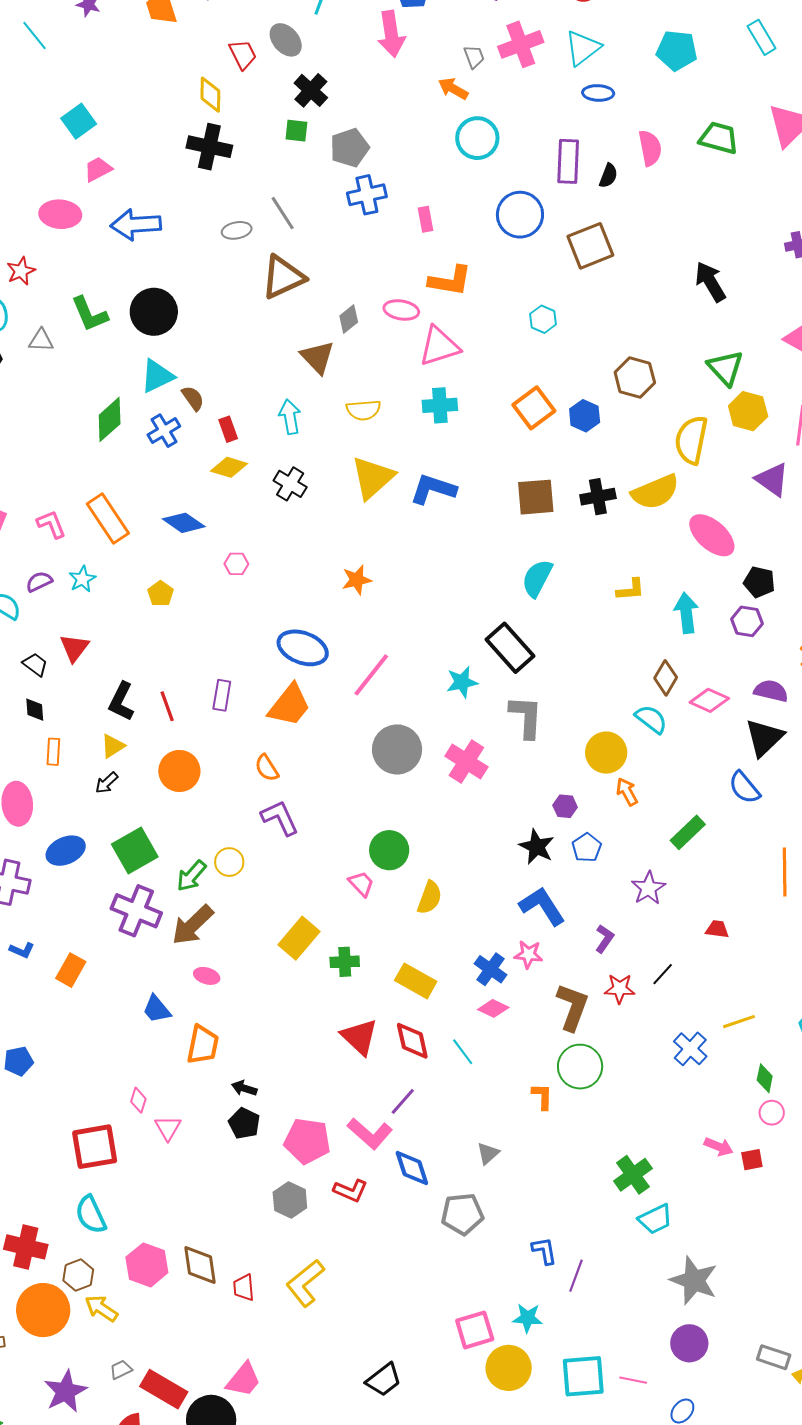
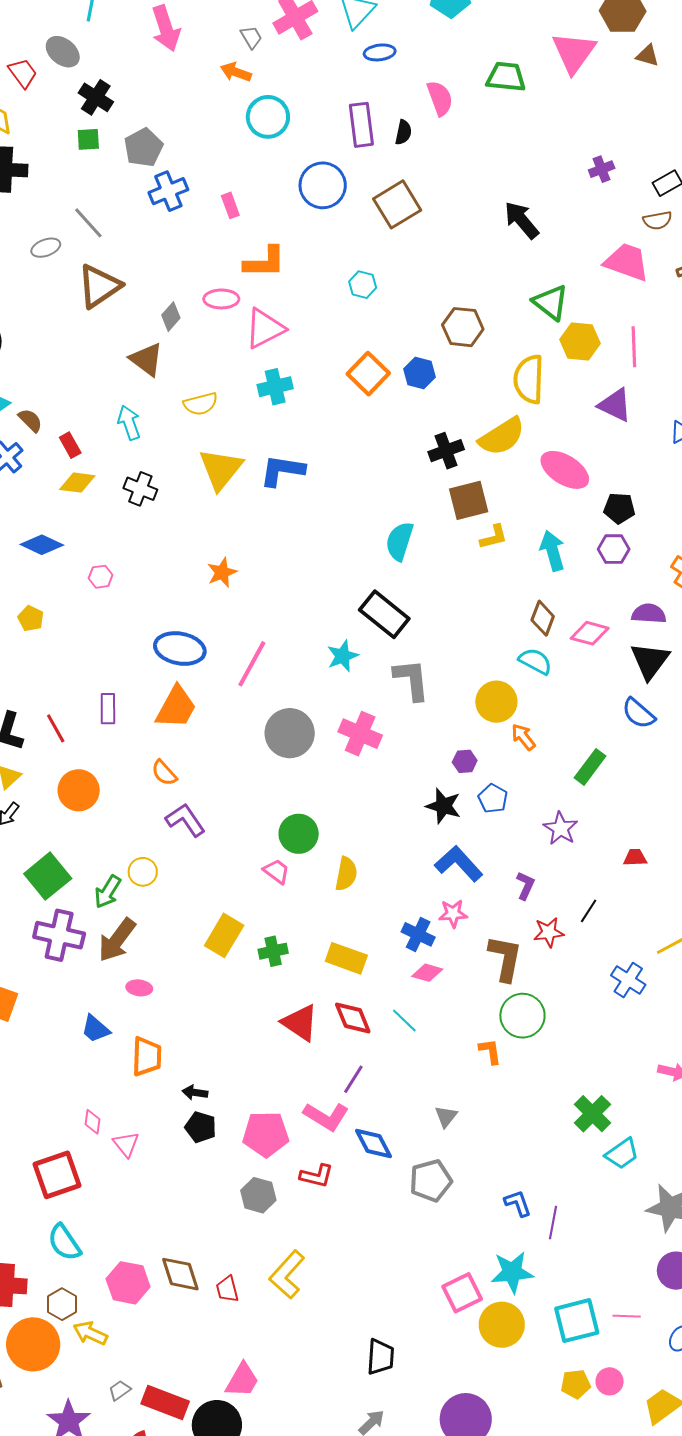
brown square: (536, 497) -> (469, 500), moved
cyan star: (527, 1318) -> (512, 1272), size x1.4
black trapezoid: (384, 1380) -> (381, 1357), turned -39

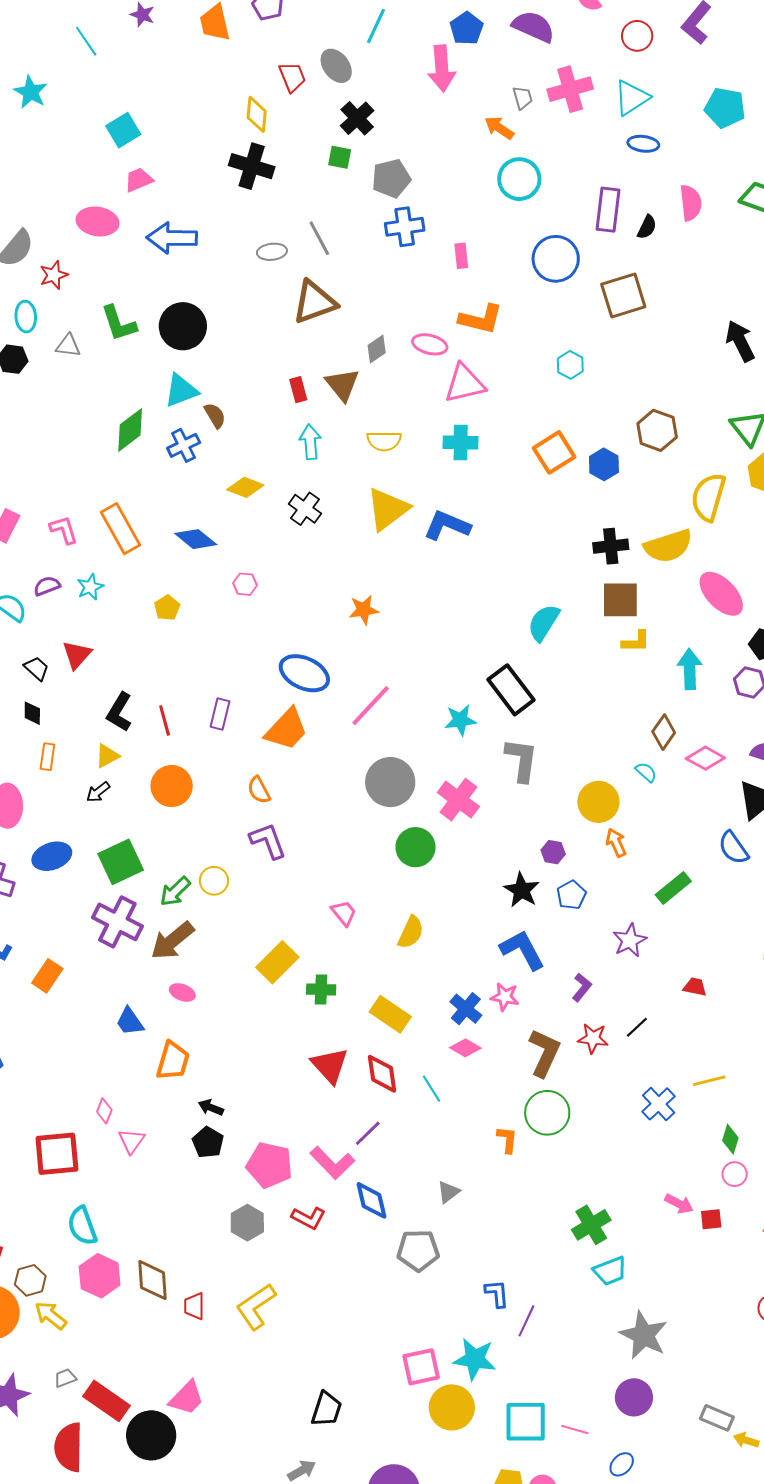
red rectangle: (70, 445) -> (298, 390), moved
cyan semicircle: (535, 661) -> (646, 772), size x0.7
green circle: (299, 834) -> (416, 847), moved
cyan semicircle: (64, 1242) -> (82, 1226), moved

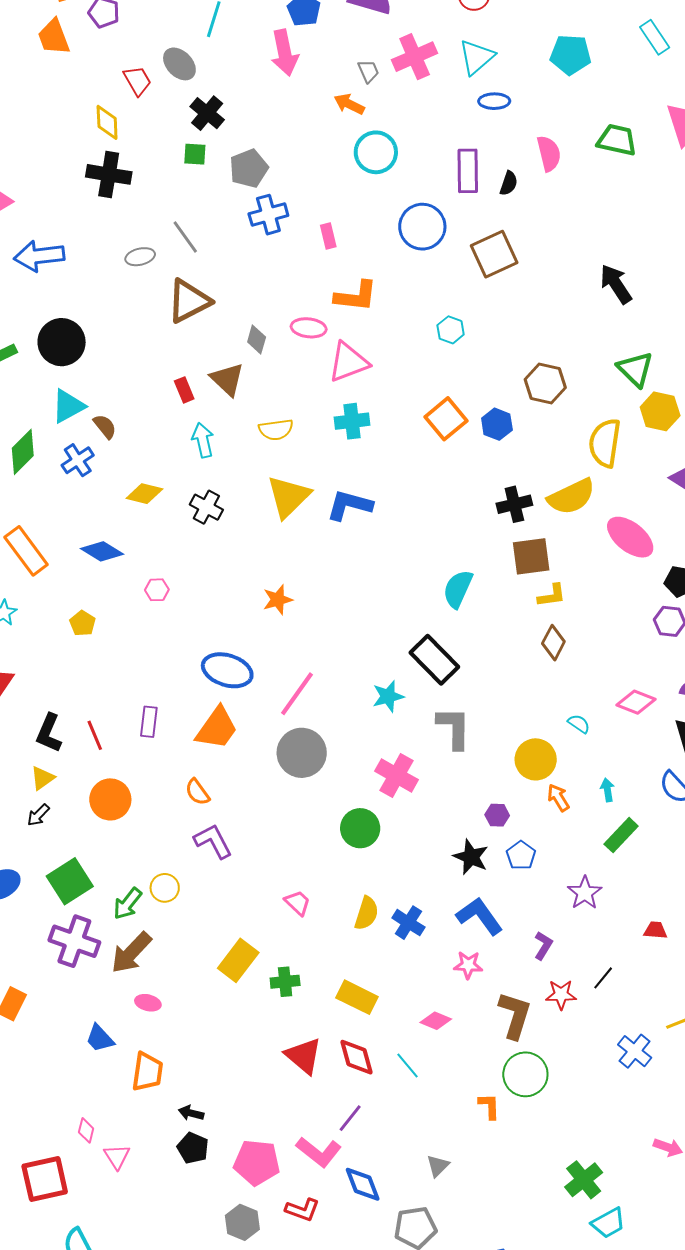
gray diamond: (377, 349) -> (257, 339), turned -32
cyan arrow: (690, 669) -> (607, 790), moved, size x0.6
brown diamond: (664, 732) -> (553, 643), moved
gray circle: (390, 782) -> (302, 753), moved
blue cross: (466, 1009) -> (408, 923), moved

